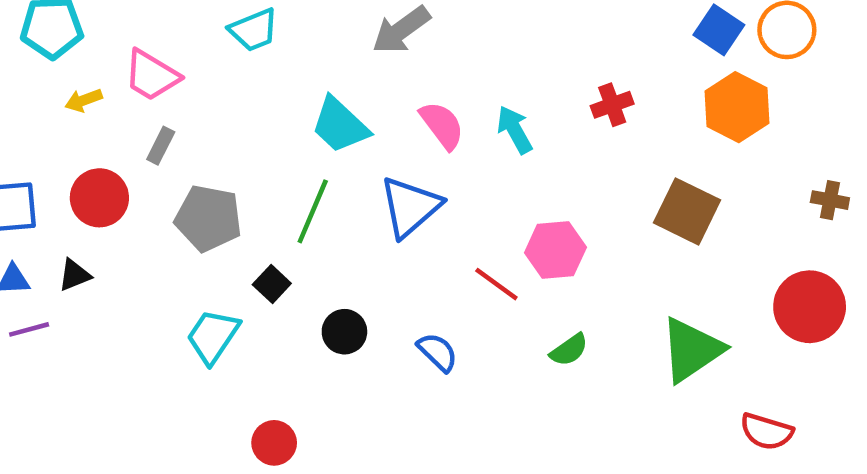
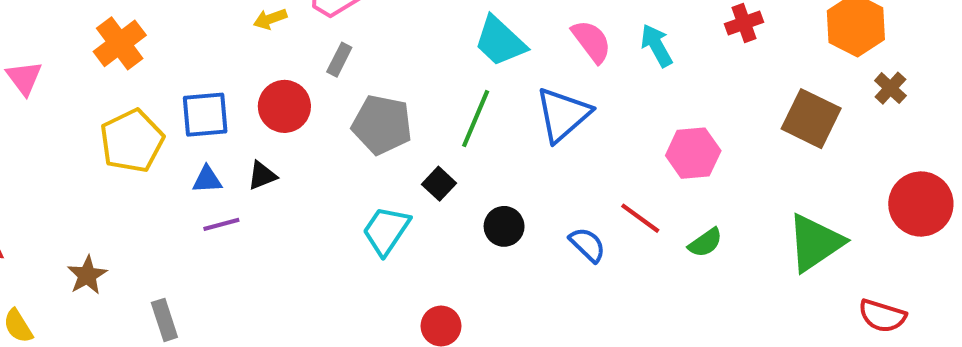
brown cross: (830, 200) -> (890, 88), moved, turned 32
red line: (496, 284) -> (640, 218), moved

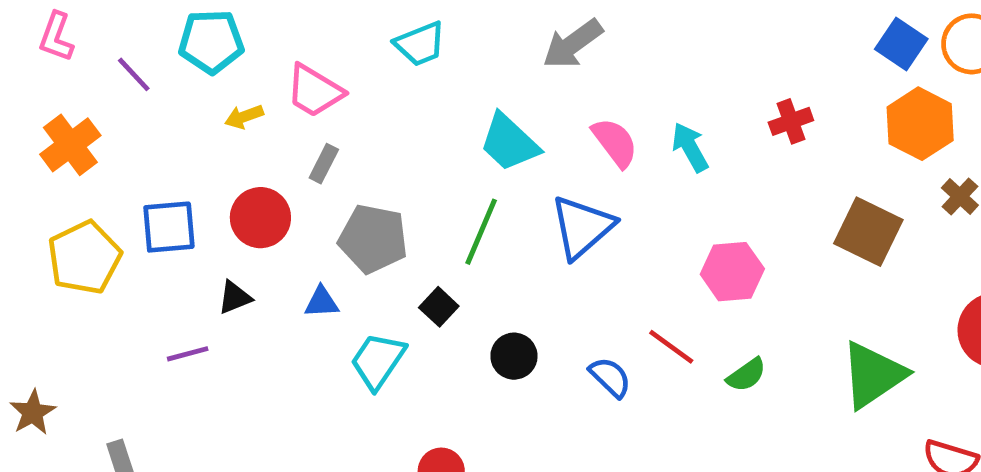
blue triangle: (207, 180) -> (321, 302), moved

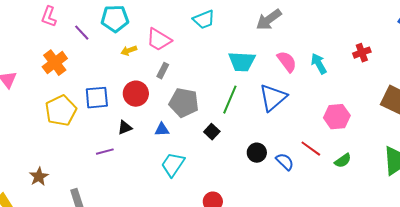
cyan trapezoid: (509, 143) -> (242, 62), turned -40
black circle: (514, 356) -> (257, 153), moved
cyan trapezoid: (378, 361) -> (173, 165), moved

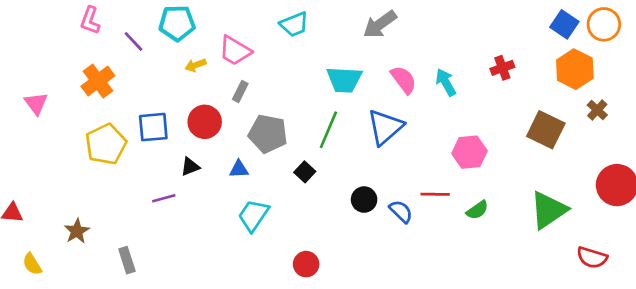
red line: (311, 149) -> (435, 194), turned -35

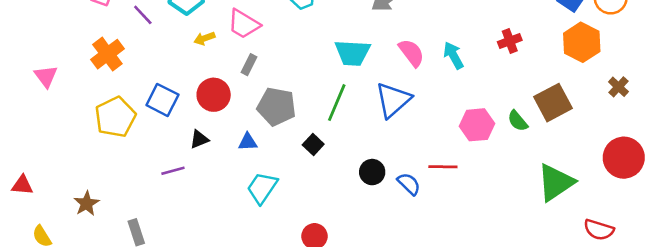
brown cross: (597, 110) -> (619, 87), moved
blue square: (153, 127) -> (162, 100), turned 32
brown square: (546, 130) -> (553, 103), turned 36
green semicircle: (477, 210) -> (518, 121), moved, turned 85

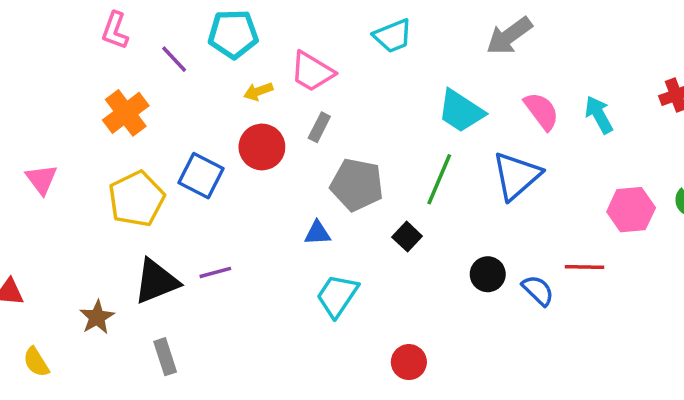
cyan trapezoid: (352, 53) -> (461, 111), turned 30
pink triangle: (46, 76) -> (41, 179), moved
red circle: (214, 95) -> (262, 147), moved
black triangle: (199, 139) -> (156, 281), moved, size x1.8

